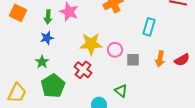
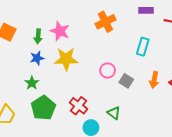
yellow star: (91, 44) -> (66, 59), moved
gray square: (133, 60) -> (126, 81), turned 32
red cross: (83, 70) -> (79, 106), moved

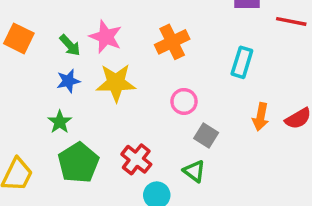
orange cross: (105, 22) -> (172, 42), moved
green arrow: (38, 36) -> (70, 45), turned -48
gray square: (126, 81) -> (206, 136), moved

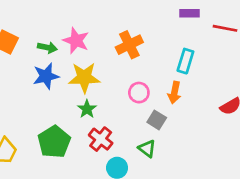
green arrow: (70, 45) -> (47, 47), turned -36
blue star: (68, 81) -> (46, 76), size x1.4
orange arrow: (261, 117) -> (174, 93), moved
green star: (60, 122) -> (87, 109), moved

